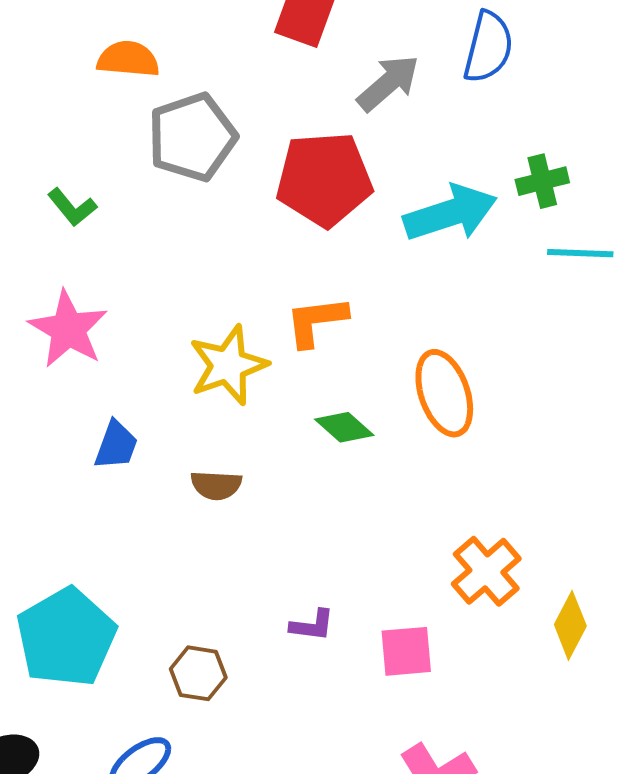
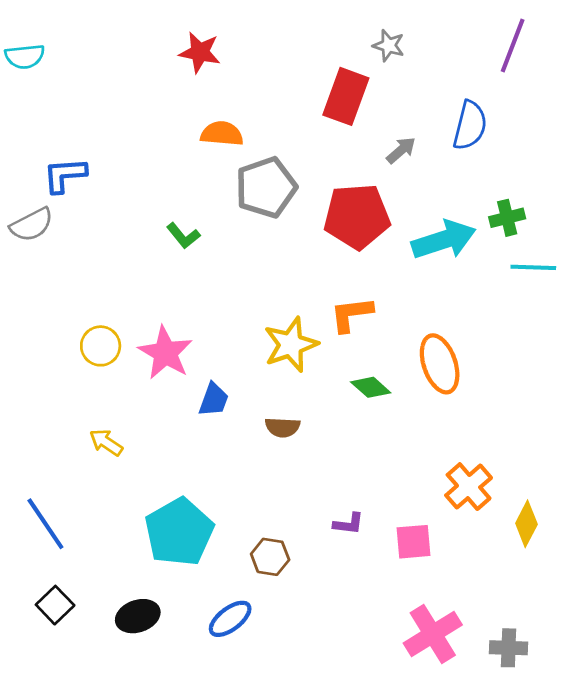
gray arrow: (388, 83) -> (401, 150), size x0.7
pink star: (68, 329) -> (165, 353), moved

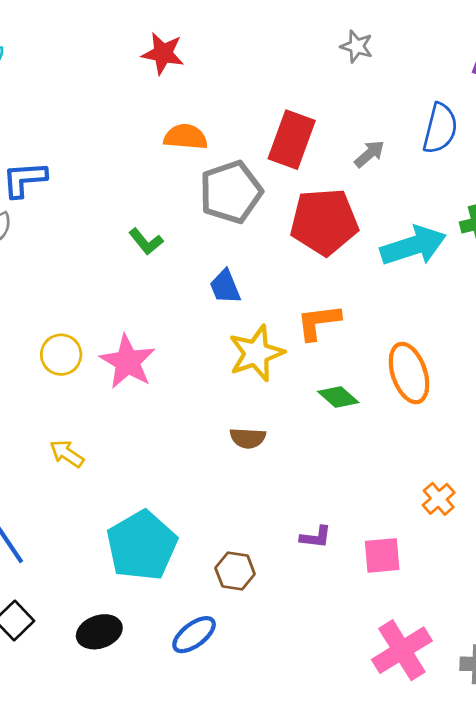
red rectangle: (346, 96) -> (292, 140), moved
blue trapezoid: (214, 400) -> (225, 287), moved, turned 138
orange cross: (469, 487) -> (439, 499), size x0.7

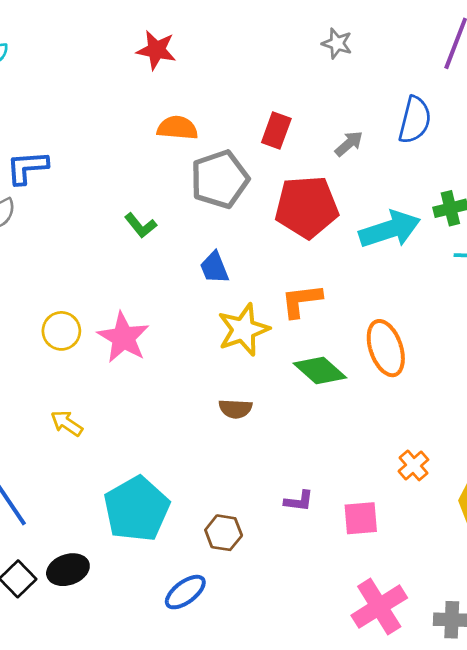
red rectangle: (292, 140) -> (276, 130), size x0.7
green diamond: (338, 397) -> (320, 370), size x1.4
black ellipse: (99, 632) -> (68, 570), moved

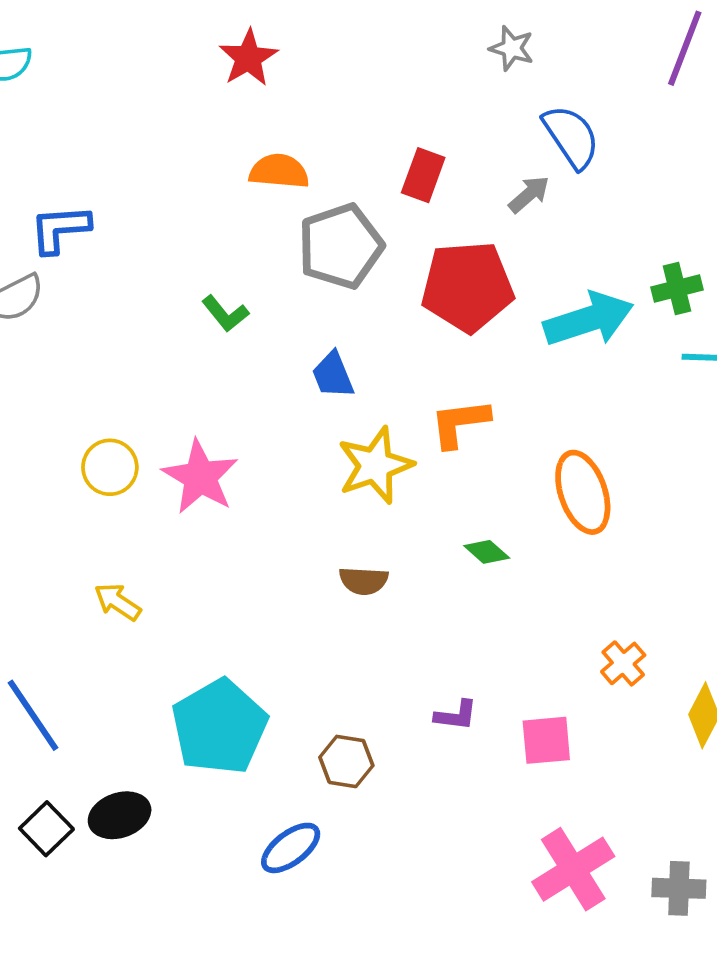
red star: (156, 50) -> (248, 58), turned 30
blue semicircle: (415, 120) -> (571, 137), moved, turned -48
green diamond: (320, 370) -> (487, 552), moved, size x0.6

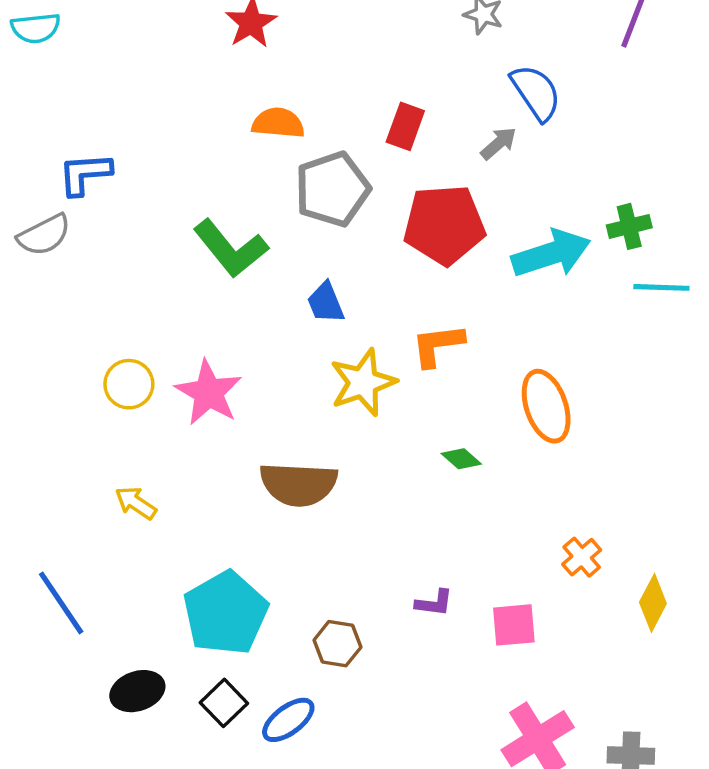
green L-shape: (225, 314) -> (231, 248), size x1.8
brown semicircle: (364, 581) -> (298, 484), moved, size x1.8
black square: (46, 829) -> (224, 703), moved

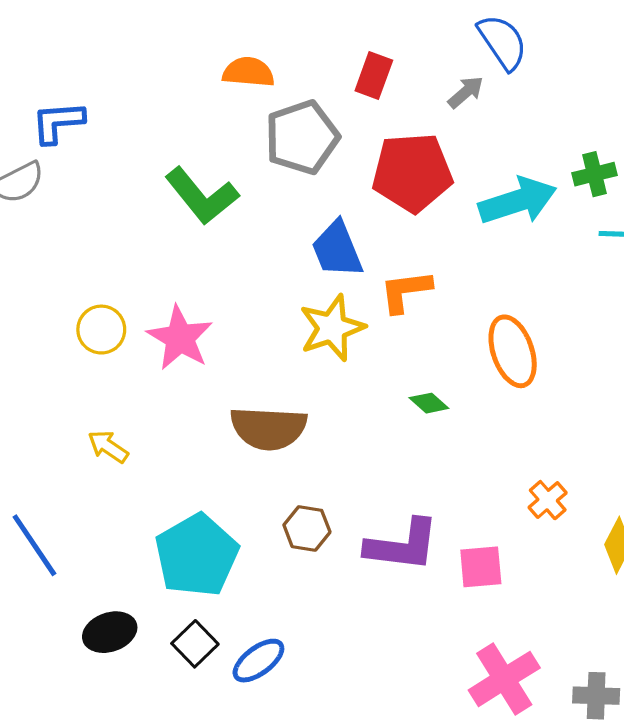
blue trapezoid: (326, 303) -> (337, 249), moved, size x1.4
purple L-shape: (434, 603) -> (402, 545), size x2.0
brown hexagon: (337, 644) -> (307, 528), moved

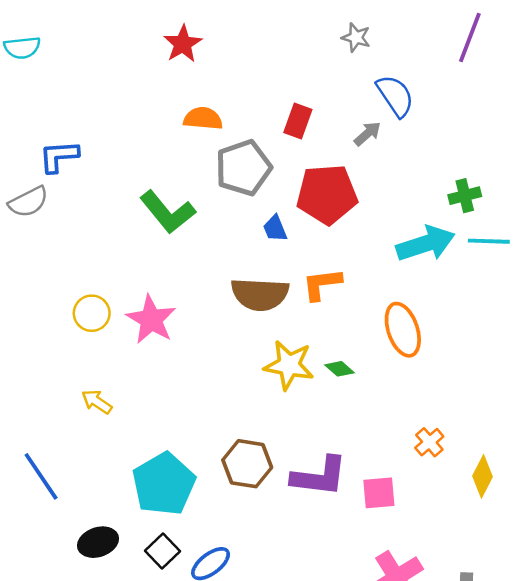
cyan arrow: (518, 201) -> (426, 244), moved
blue trapezoid: (337, 249) -> (275, 228), moved, size x0.6
yellow star: (332, 328) -> (289, 365), moved, turned 30
brown semicircle: (269, 428) -> (260, 294), moved
brown hexagon: (307, 528) -> (247, 464), size x1.4

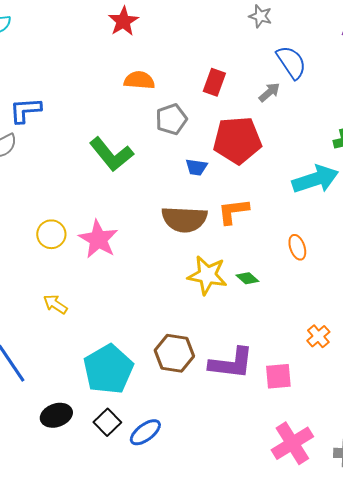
gray pentagon: (243, 168) -> (171, 119), size x0.7
blue trapezoid: (275, 228) -> (196, 167), turned -60
orange ellipse: (403, 330) -> (297, 247), size x0.6

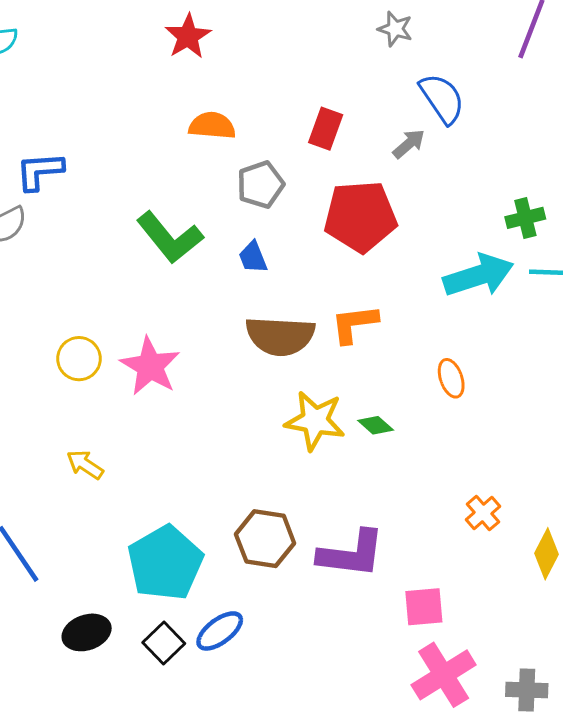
blue trapezoid: (196, 167) -> (253, 257), moved, turned 60
pink square: (278, 376) -> (424, 607), moved
blue ellipse: (145, 432) -> (220, 631), moved

